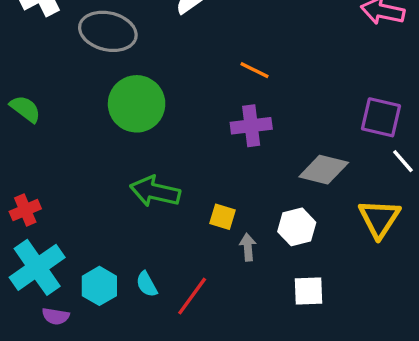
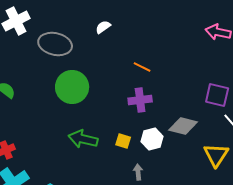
yellow square: (223, 217) -> (123, 141), moved
white hexagon: (297, 227) -> (152, 139), moved

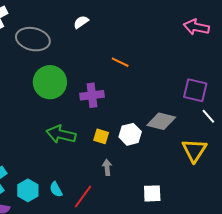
purple cross: (140, 100) -> (92, 95), moved
gray arrow: (138, 172) -> (107, 167), moved

